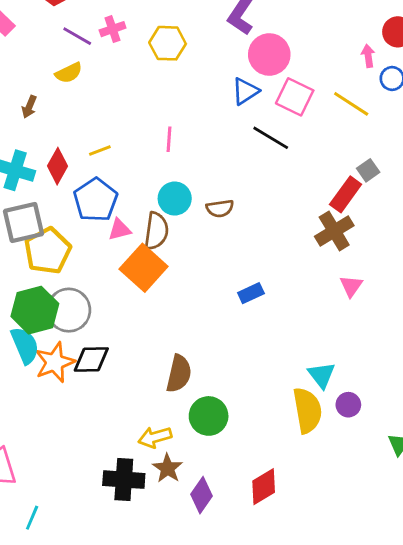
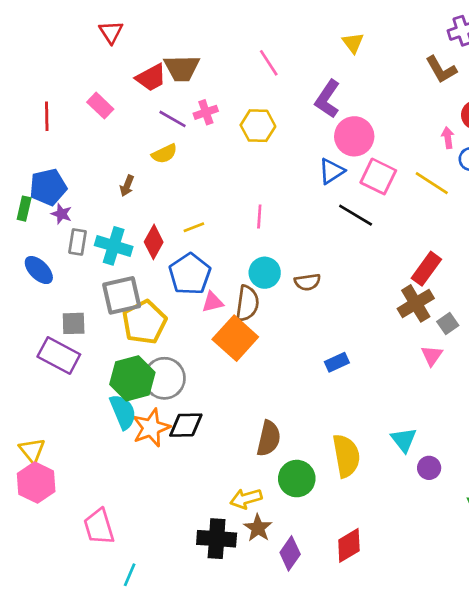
gray square: (368, 170) -> (448, 323), moved
yellow semicircle: (307, 410) -> (346, 456), moved

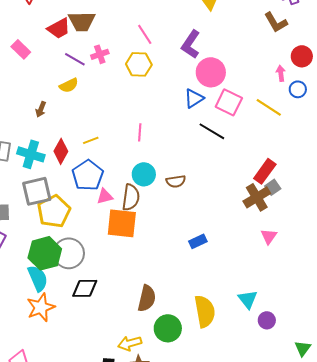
pink line: (269, 63) -> (145, 34), moved
gray square: (448, 323) -> (273, 187), moved
orange square: (235, 338) -> (122, 223), turned -36
orange star: (151, 428) -> (41, 307), moved

